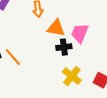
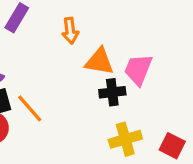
yellow cross: (72, 76) -> (125, 139), turned 36

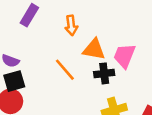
orange line: (30, 108) -> (65, 70), moved

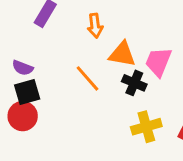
black cross: (104, 73) -> (134, 83), turned 30

